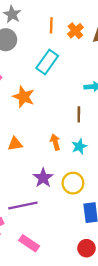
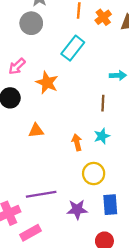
orange arrow: (55, 142) -> (77, 142), moved
purple star: (43, 178) -> (77, 209), moved, turned 30
pink rectangle: (29, 243) -> (31, 233), moved, turned -66

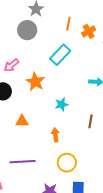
brown line: (103, 103) -> (91, 121), moved
cyan star: (102, 136) -> (62, 104), moved
purple line: (41, 194) -> (23, 162), moved

